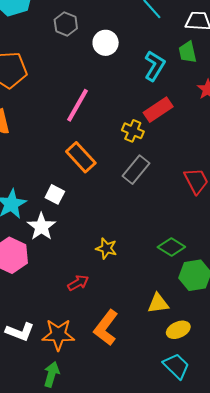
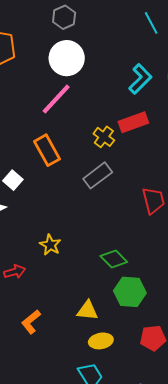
white circle: (106, 43) -> (67, 58), moved, size x1.4
orange L-shape: (106, 328) -> (31, 322), size x0.7

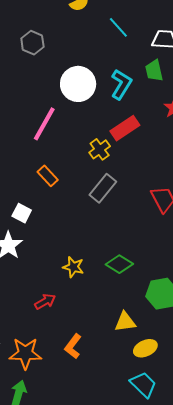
white circle: (67, 58) -> (78, 84), moved
yellow cross: (104, 137) -> (100, 149), turned 30
orange rectangle: (47, 150) -> (48, 176), size x0.7
green diamond: (114, 259) -> (119, 264), moved

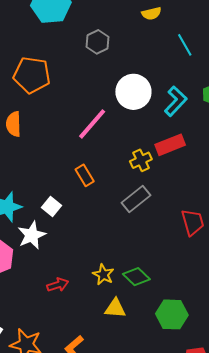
yellow star: (73, 267) -> (103, 274), moved
red arrow: (45, 301) -> (58, 285), moved
yellow triangle: (125, 322) -> (115, 308), moved

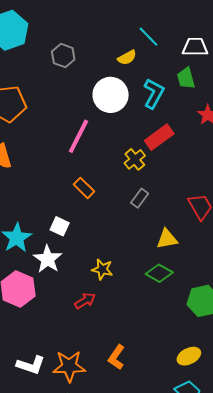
yellow semicircle: (151, 13) -> (127, 58), moved
gray rectangle: (136, 199) -> (140, 198), size x0.7
yellow star: (103, 274) -> (102, 269), moved
yellow triangle: (115, 308) -> (167, 239), moved

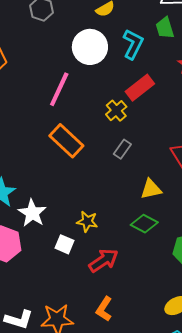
orange rectangle: (84, 188) -> (66, 141), size x1.6
white square: (60, 226) -> (65, 244), moved
red arrow: (85, 301) -> (104, 260), moved, size x1.4

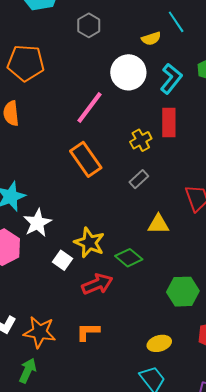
red rectangle: (140, 88) -> (169, 123), turned -64
yellow star: (87, 222) -> (89, 243), size x1.4
green diamond: (144, 224) -> (129, 258), moved
orange L-shape: (104, 309) -> (88, 332), turned 45

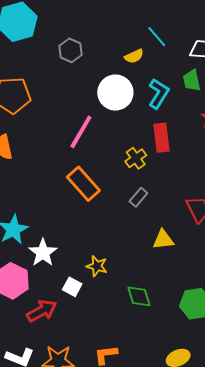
yellow star: (89, 243) -> (97, 266), size x0.7
green diamond: (129, 258) -> (139, 296), moved, turned 40
red arrow: (97, 284) -> (42, 311), moved

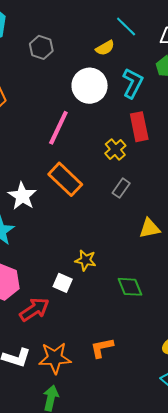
white star: (43, 253) -> (22, 196), moved

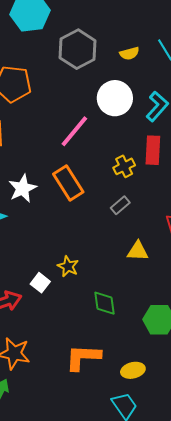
gray hexagon: (41, 47) -> (78, 49), size x1.6
yellow semicircle: (105, 48) -> (129, 53), moved
orange L-shape: (102, 348) -> (83, 357), moved, size x1.5

